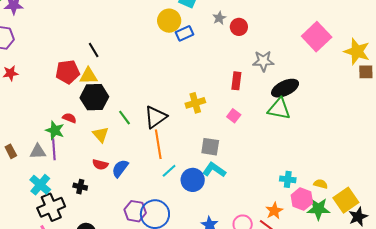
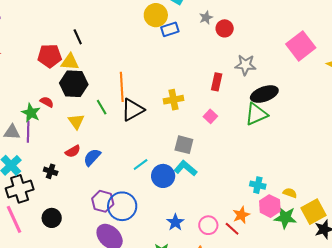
green triangle: (279, 109) -> (256, 114), turned -40
orange line: (158, 144) -> (122, 87), moved
red semicircle: (100, 165) -> (73, 151), turned -49

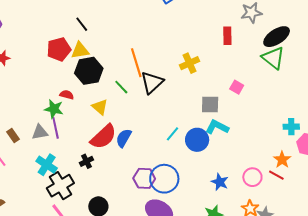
green triangle: (256, 114) -> (273, 58), turned -45
pink square: (210, 116) -> (237, 87), moved
red semicircle: (73, 151) -> (103, 137), size x1.8
black cross: (51, 171) -> (86, 161), turned -32

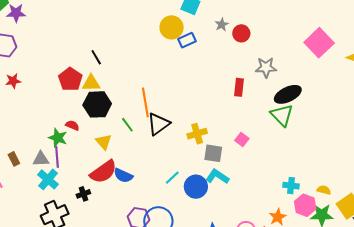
red pentagon: (59, 49) -> (70, 79), turned -30
yellow cross: (189, 63) -> (197, 134), moved
blue semicircle: (124, 138) -> (123, 176), turned -102
cyan cross: (47, 165) -> (48, 179), moved

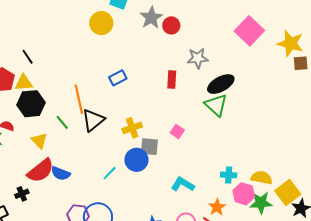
gray star: (222, 25) -> (151, 18), size x1.6
blue rectangle: (187, 40) -> (118, 78), moved
cyan L-shape: (217, 177) -> (183, 184), moved
blue circle: (196, 187) -> (136, 160), moved
yellow semicircle: (324, 190) -> (262, 178), size x1.5

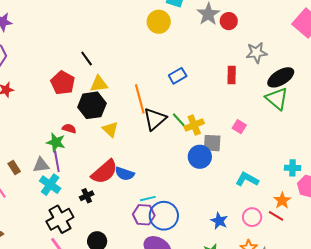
yellow triangle: (24, 83) -> (99, 84), moved
green line: (62, 122) -> (179, 120), moved
yellow triangle: (39, 141) -> (110, 129), moved
cyan line: (110, 173) -> (148, 199), moved, turned 35

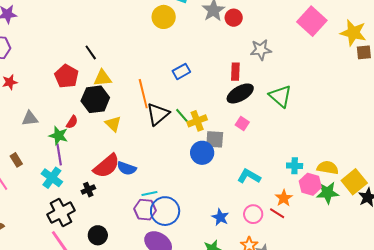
black ellipse: (281, 77) -> (240, 93), moved
red semicircle: (69, 129) -> (72, 122), turned 104
gray triangle: (41, 165) -> (30, 118), moved

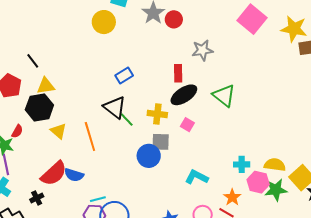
orange line: (143, 94) -> (90, 136), moved
black triangle: (158, 114) -> (115, 107), moved, turned -40
yellow cross: (197, 121) -> (157, 114), moved, turned 30

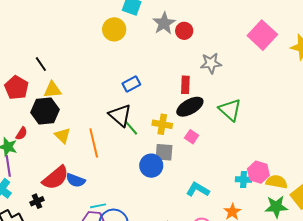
pink hexagon: (258, 182) -> (258, 172), moved

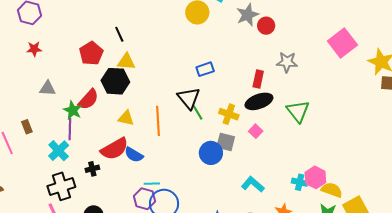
red semicircle: (21, 134) -> (88, 99), size x1.6
yellow triangle: (63, 136) -> (126, 118), moved, turned -42

